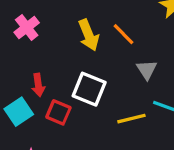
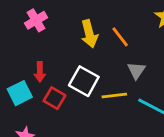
yellow line: (131, 119) -> (114, 96), moved

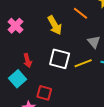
orange line: (120, 37) -> (81, 13), moved
red square: (54, 98) -> (44, 93), moved

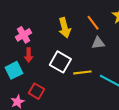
pink cross: (15, 26) -> (23, 35), moved
gray triangle: (94, 42) -> (98, 43), moved, turned 48

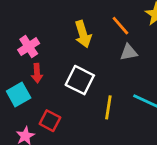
yellow line: (82, 72) -> (108, 107), moved, turned -72

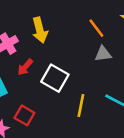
yellow arrow: (83, 34) -> (40, 30), moved
red arrow: (37, 73) -> (25, 67), moved, turned 42

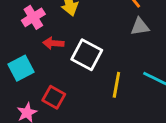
red arrow: (25, 67) -> (53, 43), turned 54

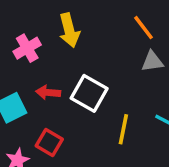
red arrow: (53, 43) -> (48, 92), moved

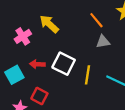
yellow arrow: (69, 30) -> (49, 24), turned 150
yellow line: (123, 129) -> (87, 75), moved

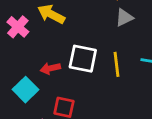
pink cross: (23, 36) -> (18, 27), moved

